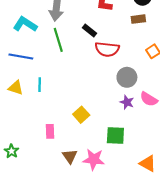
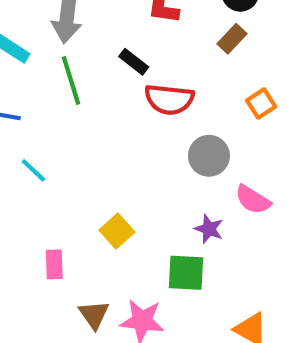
brown rectangle: (138, 19) -> (232, 39), turned -40
cyan line: (40, 85) -> (33, 170), turned -48
purple star: (127, 102) -> (209, 229), moved

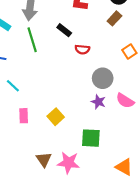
red semicircle: (169, 99) -> (82, 49), size x0.6
purple star: (209, 229) -> (98, 102), moved
pink rectangle: (54, 264) -> (24, 116), moved

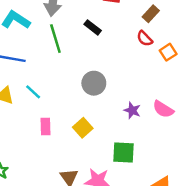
red semicircle: (82, 49) -> (145, 39), moved, turned 40
gray circle: (103, 78) -> (94, 83), moved

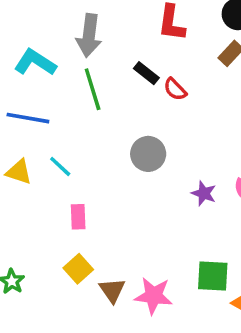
red semicircle: (145, 39) -> (175, 89), moved
yellow square: (83, 128) -> (78, 269), moved
green square: (124, 153) -> (213, 276), moved

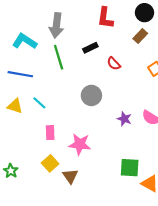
black rectangle: (146, 73) -> (90, 48), turned -64
red semicircle: (175, 89) -> (114, 64), moved
pink star: (154, 296) -> (80, 144), moved

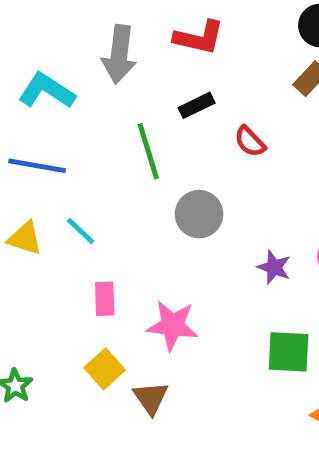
red L-shape: (105, 18) -> (199, 38), moved, turned -85
green line: (59, 57) -> (148, 151), moved
green square: (130, 168) -> (289, 352), moved

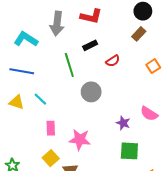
red semicircle: (250, 142) -> (113, 61), turned -80
purple star: (274, 267) -> (123, 123), moved

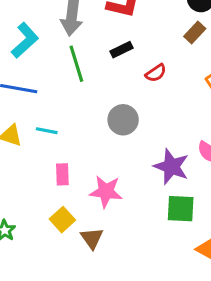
cyan L-shape: (26, 39) -> (25, 40), turned 105
green line: (69, 65) -> (76, 64), moved
cyan line: (40, 99) -> (47, 131), turned -32
purple star: (123, 123) -> (171, 167), size x1.6

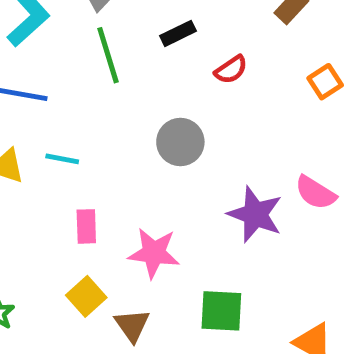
green square: (181, 209) -> (221, 311), moved

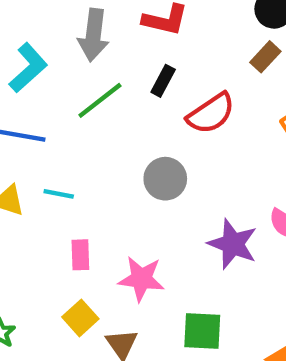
black rectangle: (178, 33) -> (163, 81), turned -36
green line: (108, 55) -> (100, 100), turned 69
red semicircle: (231, 70) -> (211, 113), size x1.6

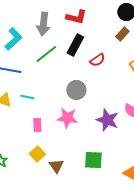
black rectangle: (163, 81) -> (75, 45), size x1.5
red semicircle: (211, 113) -> (97, 60), size x0.7
pink star: (141, 279) -> (67, 118), moved

